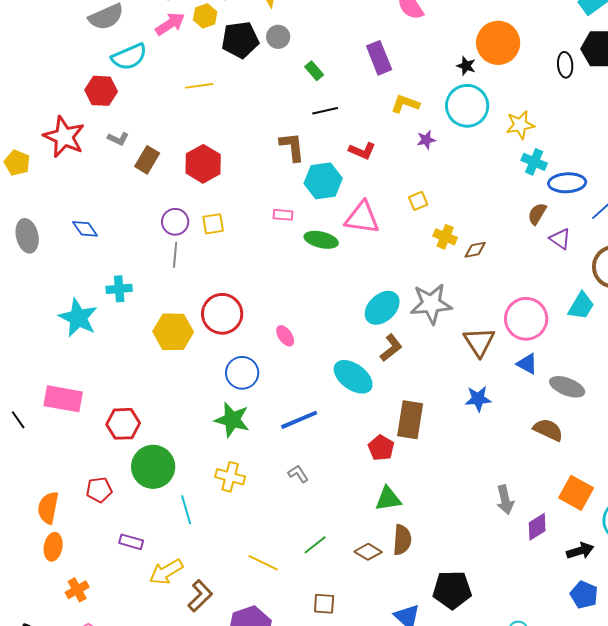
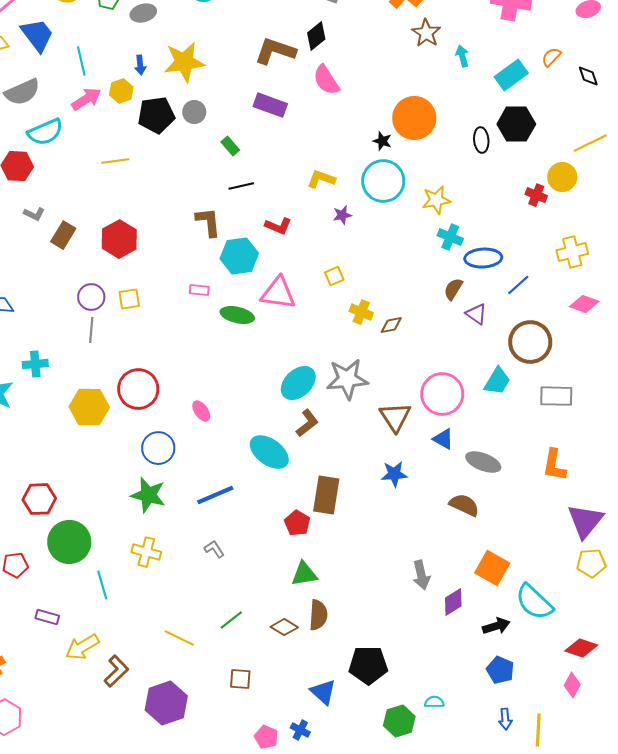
purple rectangle: (379, 58) -> (270, 105), moved, turned -48

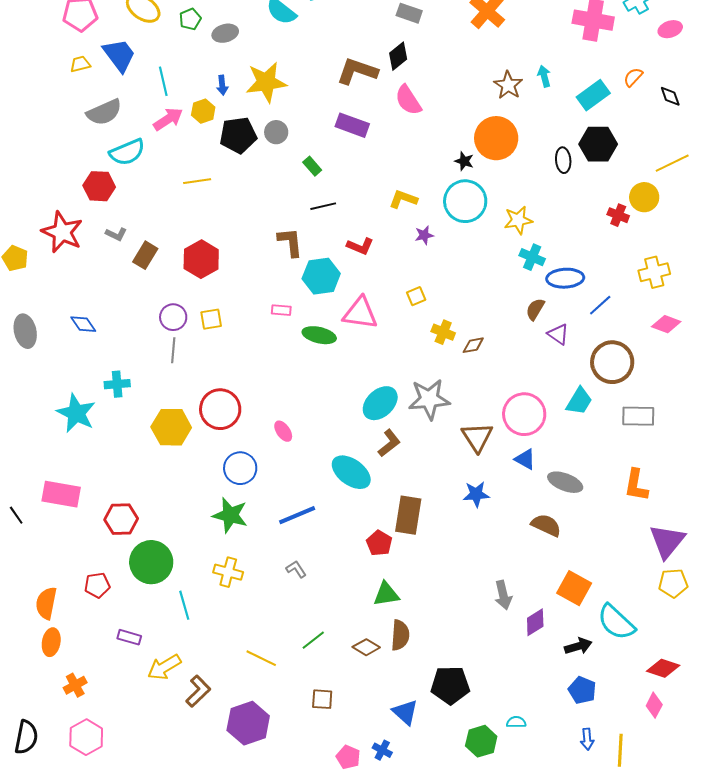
brown star: (426, 33) -> (508, 85), moved

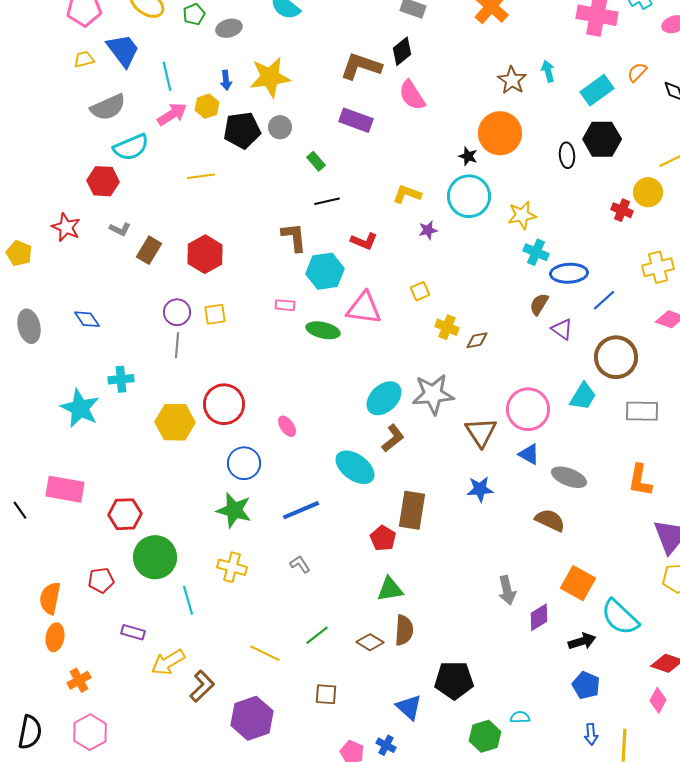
red star: (62, 232) -> (66, 227), size x0.7

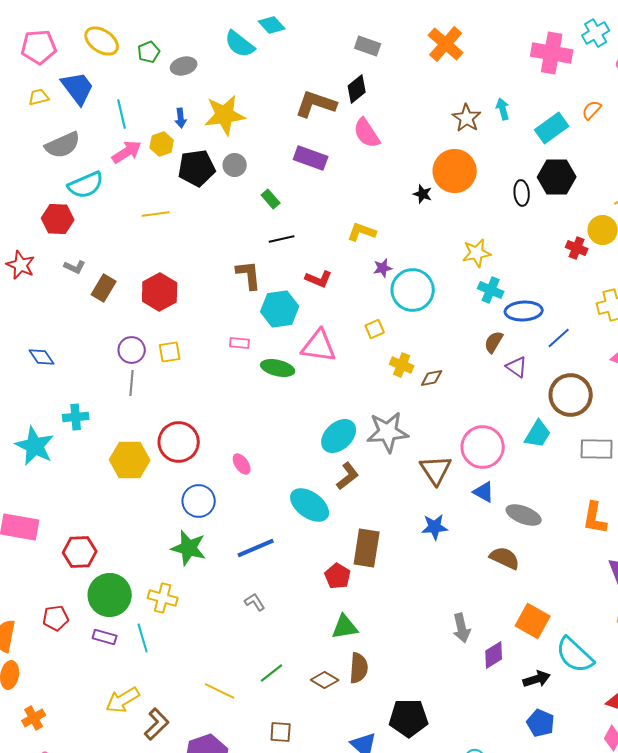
cyan circle: (469, 196) -> (413, 290), moved
yellow cross: (232, 567) -> (163, 598), moved
purple rectangle: (133, 632) -> (105, 637), moved

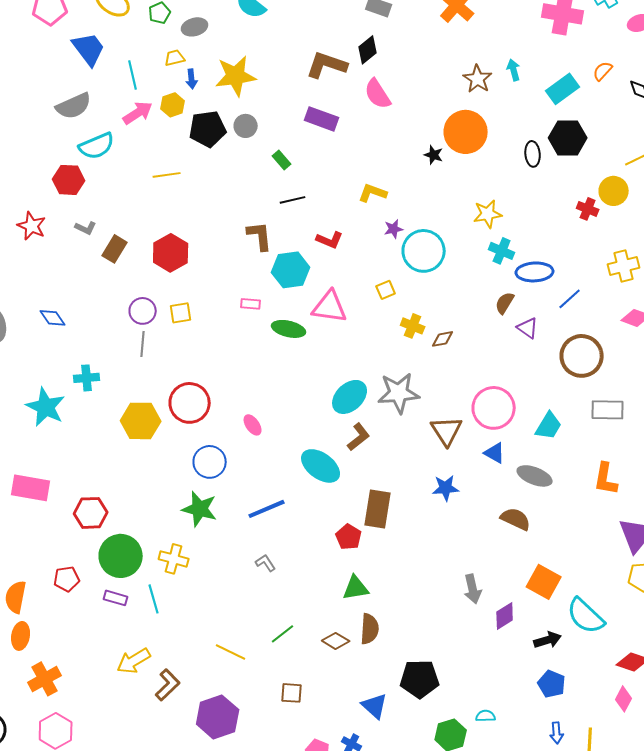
yellow trapezoid: (39, 97) -> (175, 58), moved
cyan trapezoid: (538, 434) -> (549, 426), moved
orange cross: (34, 718) -> (45, 679), size x1.4

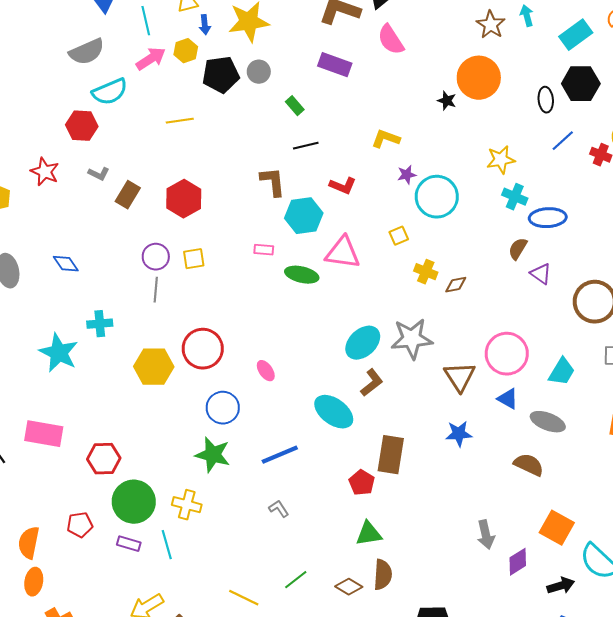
blue line: (570, 299) -> (563, 141), moved

